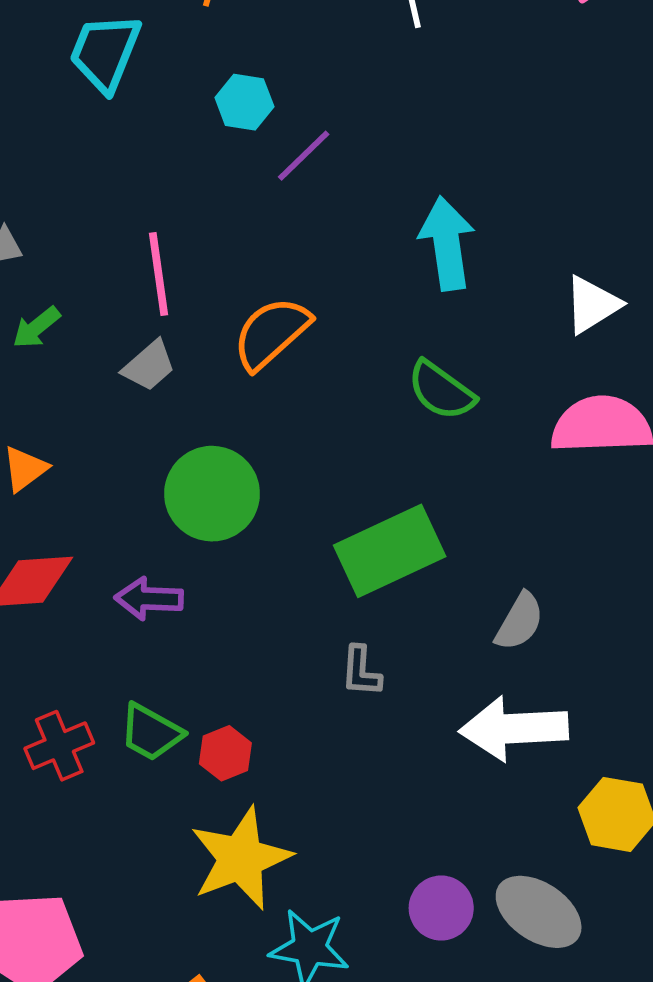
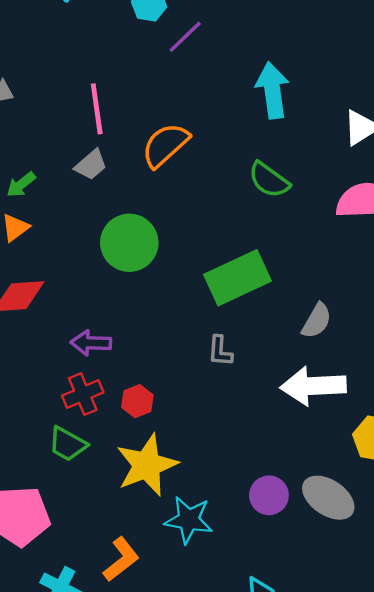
green arrow: (36, 327) -> (21, 185), moved
purple arrow: (149, 599) -> (91, 343), moved
green trapezoid: (151, 732) -> (68, 444), moved
red cross: (59, 746) -> (83, 394), moved

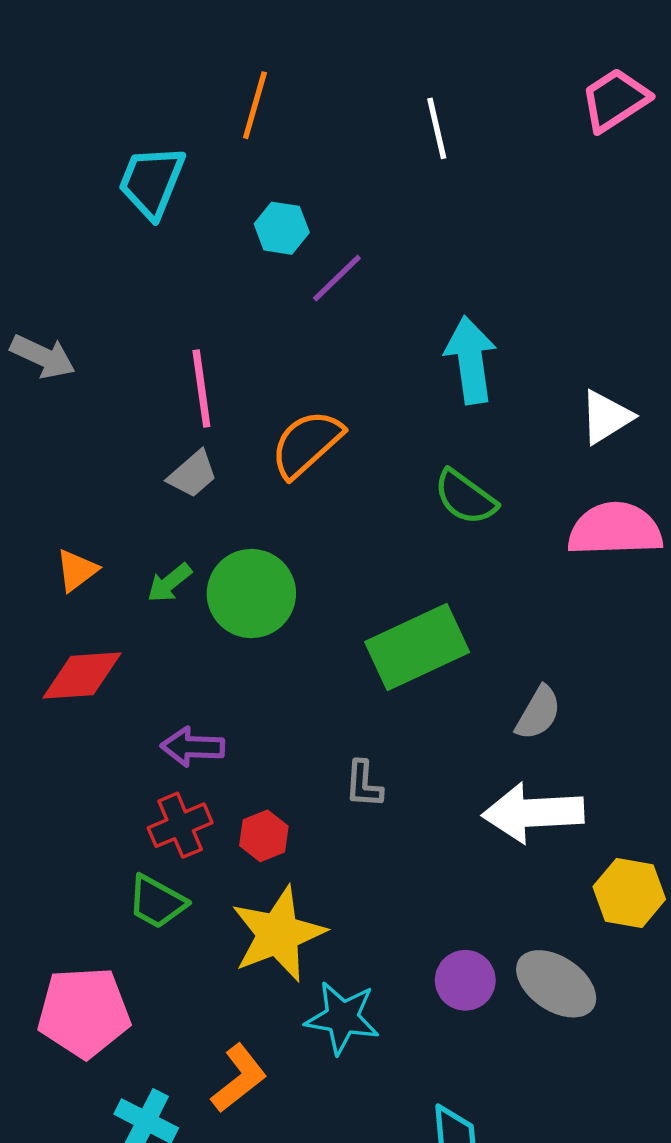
green arrow: (21, 185) -> (169, 583), moved
gray L-shape: (220, 351) -> (364, 784), moved

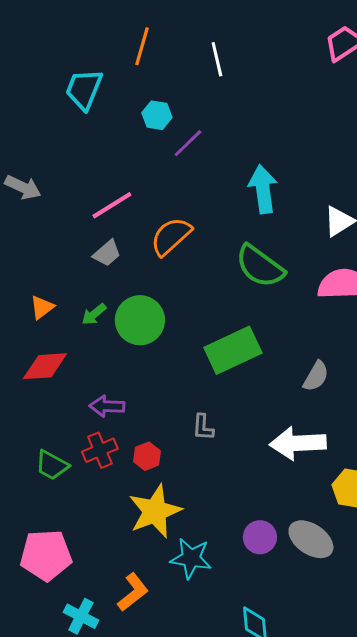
white line: (437, 128) -> (217, 59), moved
pink line: (201, 389) -> (112, 205), turned 66
green semicircle: (465, 497) -> (260, 266), size x1.4
gray semicircle: (538, 713) -> (316, 376), moved
green trapezoid: (157, 902) -> (52, 465), moved

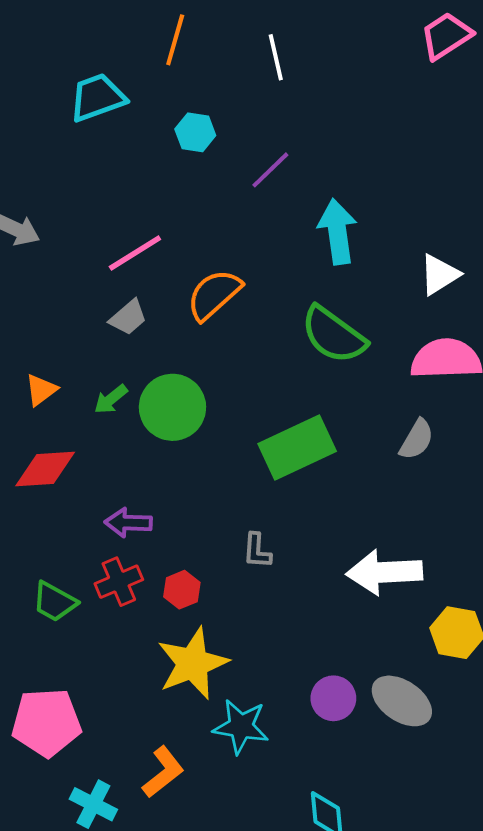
cyan trapezoid: (84, 89) -> (97, 97), turned 48
purple line: (188, 143) -> (270, 170), moved
gray semicircle: (316, 376) -> (417, 439), moved

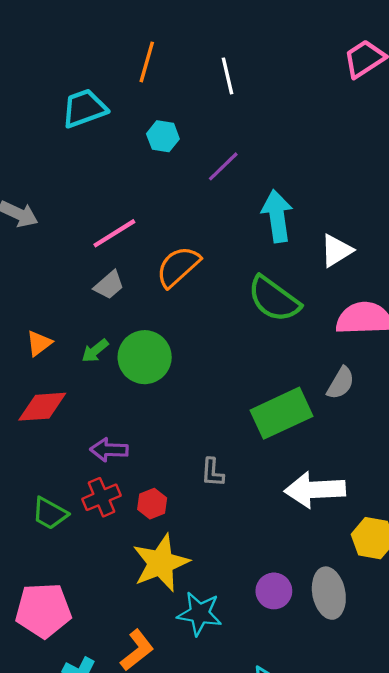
white triangle: (439, 275) -> (336, 251), moved
green rectangle: (297, 448) -> (281, 413), moved
gray ellipse: (402, 701) -> (329, 593), turned 45

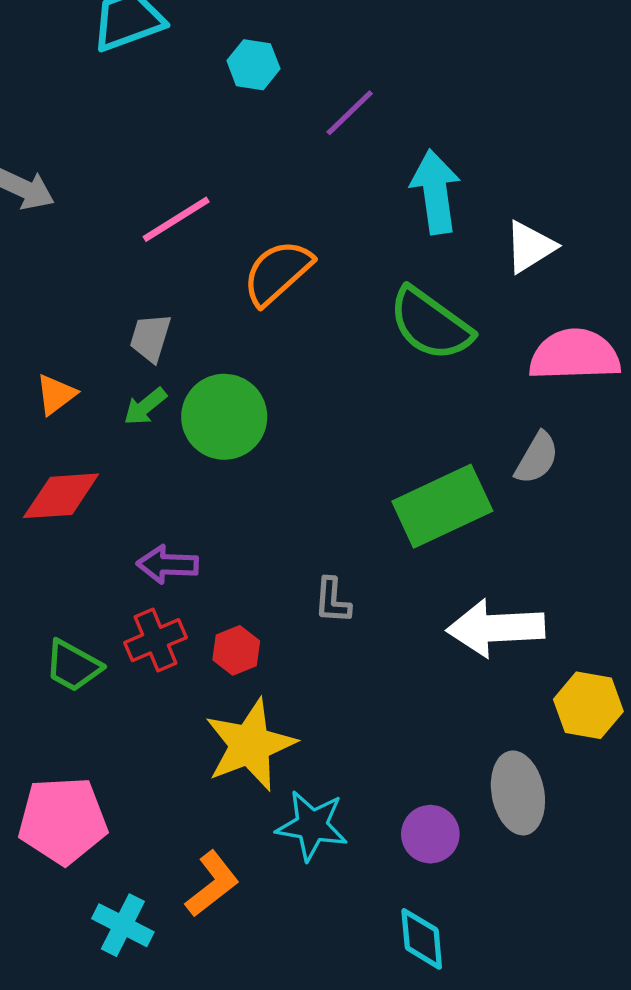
gray trapezoid: (109, 285) -> (150, 338), moved, turned 148
purple circle: (274, 591) -> (430, 834), moved

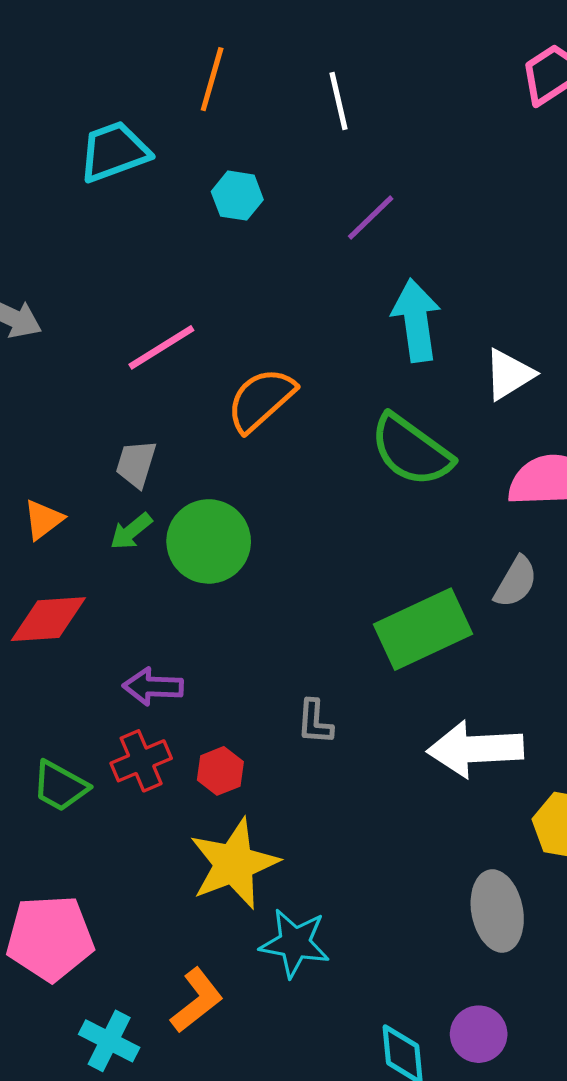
purple line: (350, 113) -> (371, 217), moved
purple circle: (430, 834) -> (479, 1034), moved

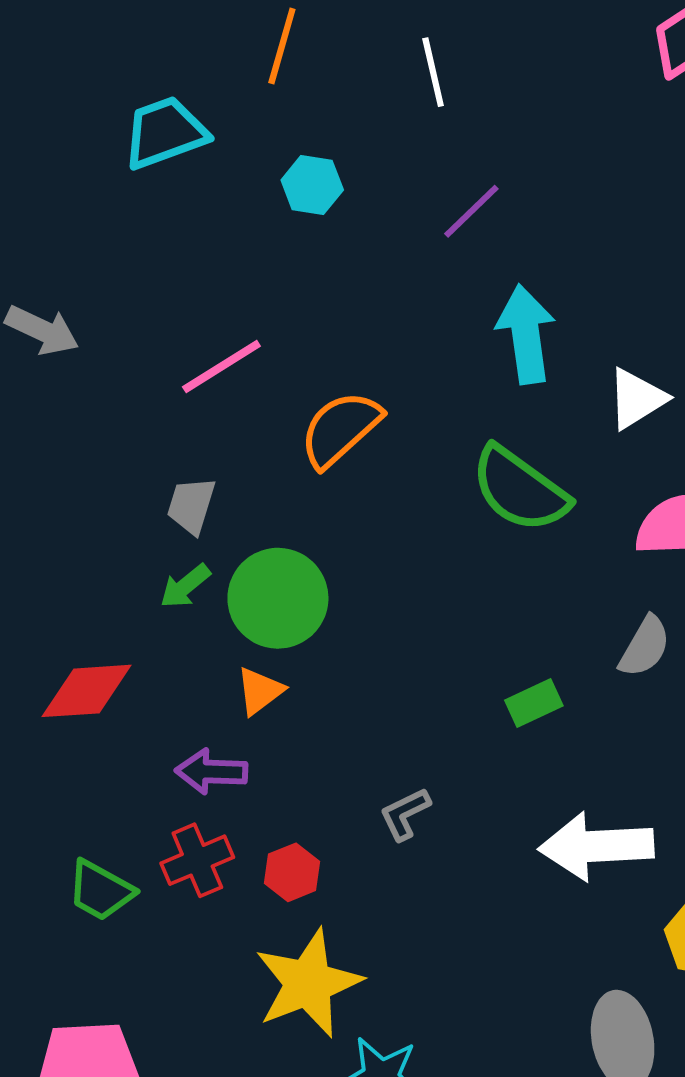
orange triangle: (43, 520) -> (260, 691), moved
green rectangle: (423, 629) -> (534, 703), size x0.5
gray L-shape: (315, 722) -> (405, 814), turned 60

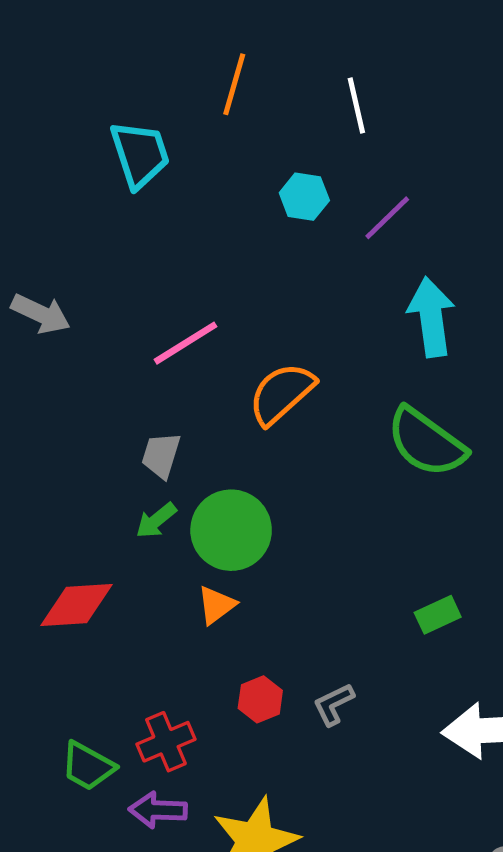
cyan trapezoid: (165, 133) -> (140, 154), turned 92
cyan hexagon: (312, 185) -> (304, 197), moved
purple arrow: (211, 772) -> (158, 810), moved
red hexagon: (292, 872) -> (260, 699), moved

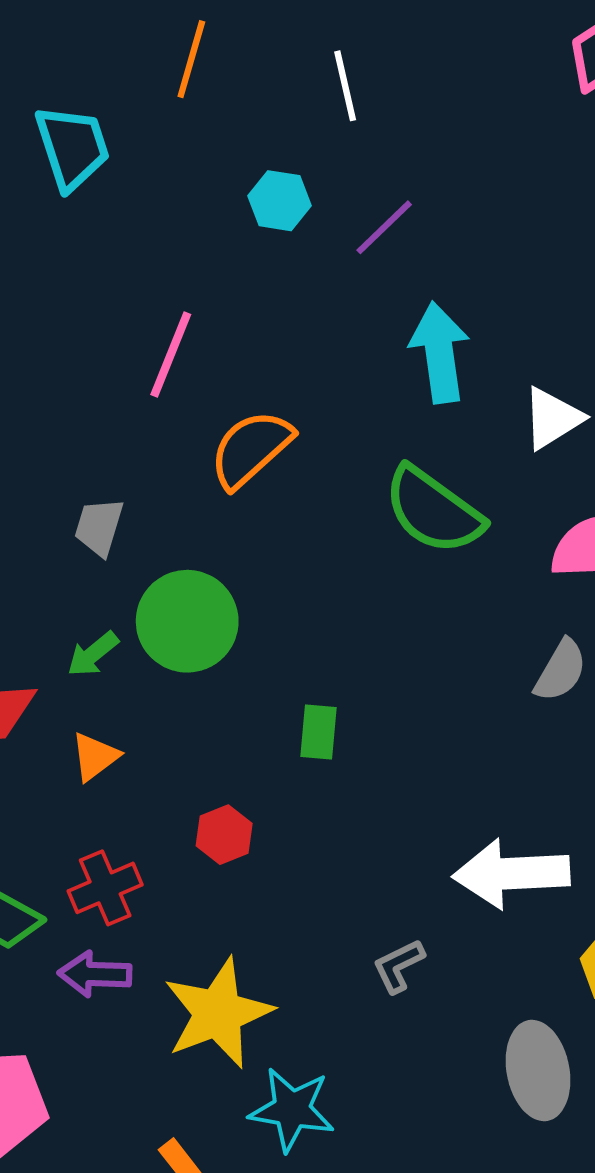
pink line: (186, 343) -> (171, 355), moved, turned -36
green arrow: (156, 520) -> (93, 654), moved
orange triangle: (216, 605) -> (95, 757), moved
green rectangle: (438, 615) -> (318, 732), moved, turned -60
gray L-shape: (334, 704) -> (398, 966), moved

